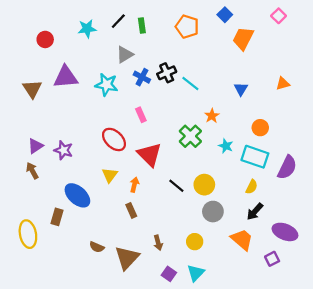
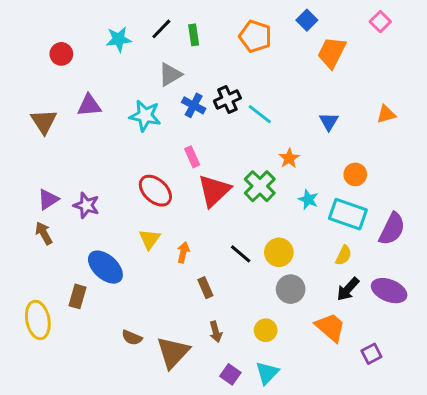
purple triangle: (66, 77) -> (89, 105), size x0.7
red triangle: (149, 155) -> (214, 191), moved, turned 32
brown rectangle: (131, 210) -> (205, 288), moved
purple ellipse: (285, 232) -> (389, 291), moved

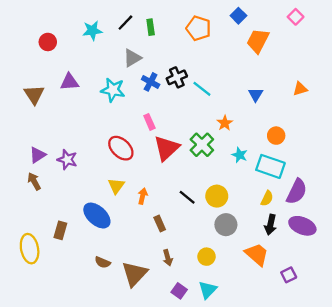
purple semicircle: (392, 229) -> (297, 192), moved
blue ellipse: (105, 267) -> (97, 216), moved
black arrow: (348, 289) -> (270, 225), turned -30

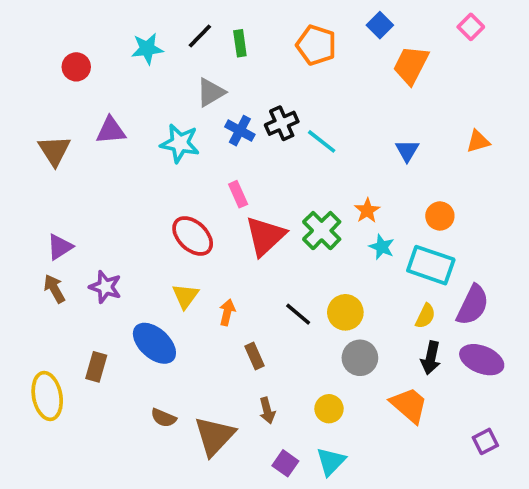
orange star: (225, 123) -> (367, 211), moved
purple star: (67, 160) -> (105, 287), moved
purple square: (289, 275) -> (485, 441), moved

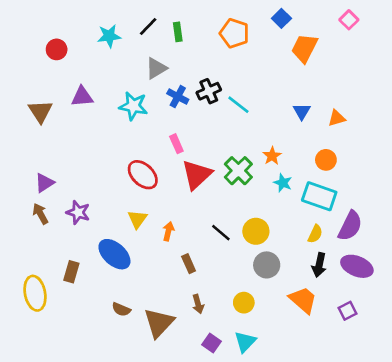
orange triangle: (478, 141) -> (337, 118), moved
purple square: (485, 441) -> (347, 311), moved

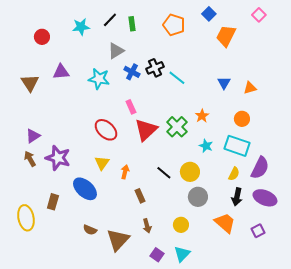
cyan star: (283, 183) -> (206, 146), moved
purple star: (78, 212) -> (58, 158), size x1.4

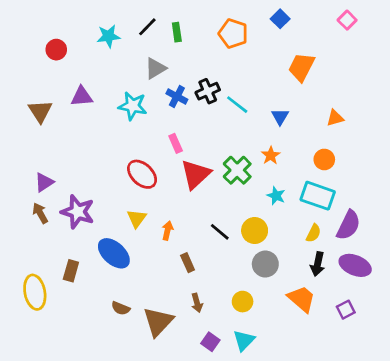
orange trapezoid: (226, 36) -> (302, 67), moved
blue triangle: (224, 83) -> (280, 117), moved

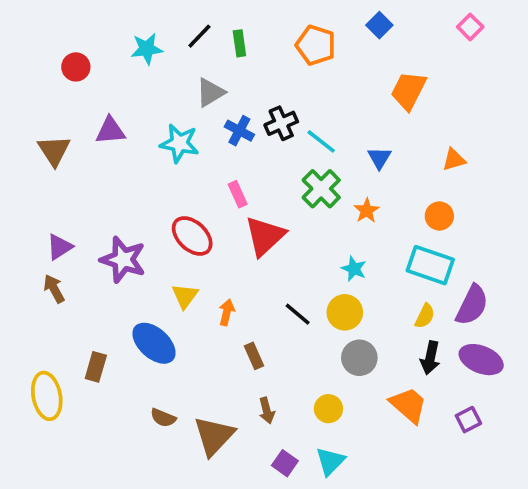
green cross: (237, 170) -> (321, 189), moved
cyan star: (276, 196) -> (354, 269), moved
purple star: (78, 212) -> (123, 260), moved

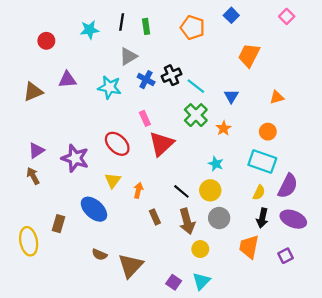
black line: (199, 36) -> (122, 22), turned -35
brown triangle: (54, 151) -> (33, 92), turned 40
orange trapezoid: (408, 405) -> (249, 247), turned -120
brown arrow: (267, 410) -> (187, 221), moved, size x1.6

